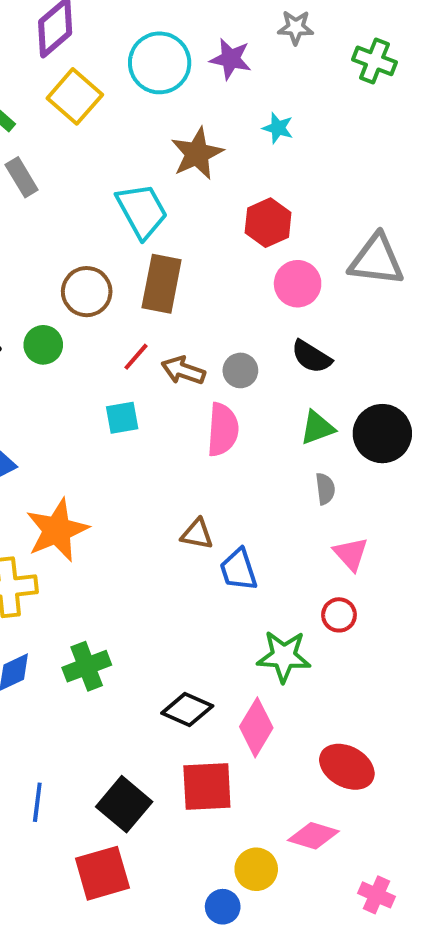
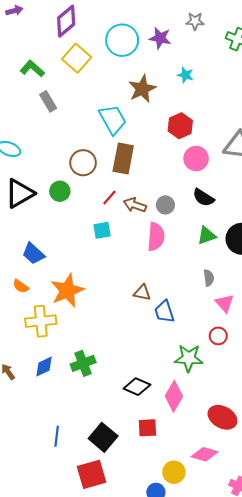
gray semicircle: (325, 489) -> (209, 278), moved
red square: (207, 786) -> (147, 428), size x0.7

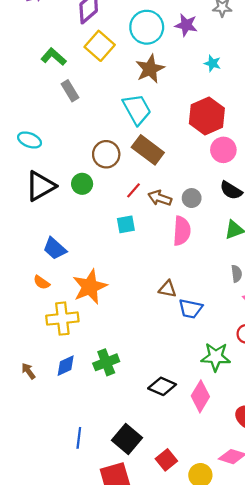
brown star: (142, 89) -> (150, 69), moved
red hexagon: (180, 126) -> (207, 116), size x1.4
brown rectangle: (123, 158) -> (148, 150), turned -64
blue trapezoid: (164, 312) -> (191, 309), turned -60
red square: (147, 428) -> (166, 460), moved, turned -36

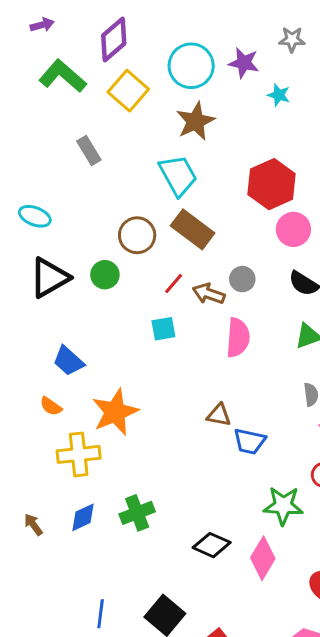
green L-shape: (54, 57) -> (63, 76), moved, size x1.4
cyan star: (212, 63) -> (279, 95), moved
gray circle: (192, 198) -> (242, 279), moved

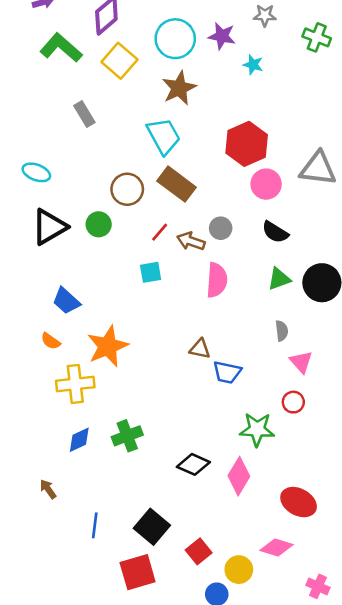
brown arrow: (33, 525) -> (48, 489), moved

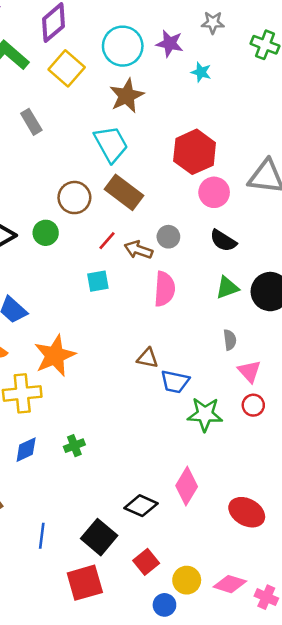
red circle: (293, 402) -> (253, 405), moved
green star: (257, 429) -> (205, 414), moved
green cross: (127, 436) -> (74, 446), size x0.7
black diamond: (193, 464) -> (141, 506), moved
pink diamond: (276, 547) -> (230, 584), moved

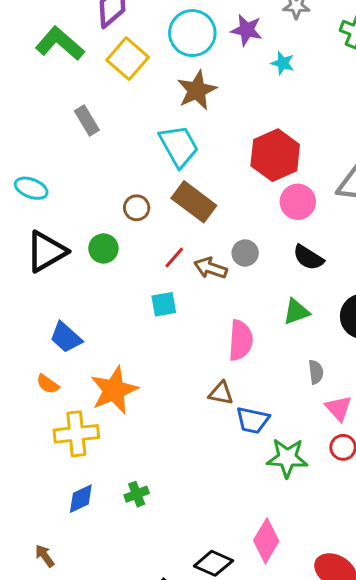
brown circle: (74, 198) -> (137, 208), size x0.7
green triangle: (227, 288) -> (296, 312), moved
pink semicircle: (164, 289) -> (241, 340), moved

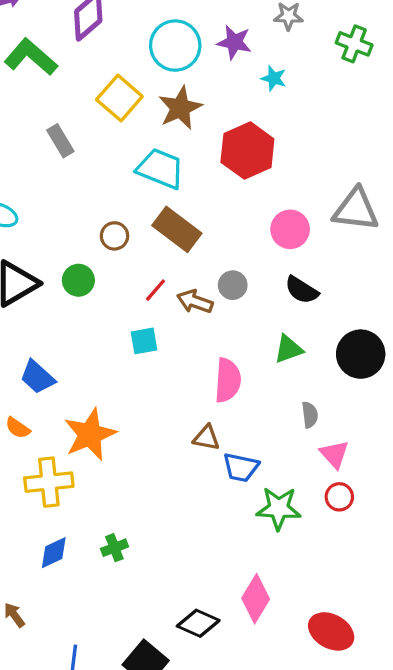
yellow square: (128, 59) -> (119, 98), moved
cyan trapezoid: (179, 146) -> (160, 169), turned -39
red hexagon: (275, 155) -> (247, 151), moved

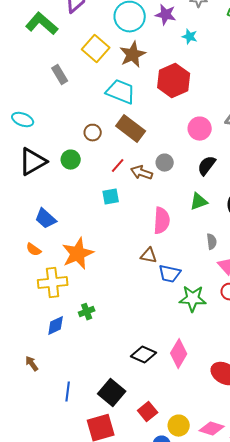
black semicircle: (302, 290) -> (207, 166), turned 95
green cross: (114, 548) -> (87, 312), moved
black diamond: (198, 623) -> (144, 355), moved

